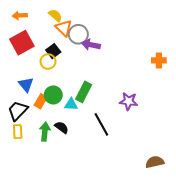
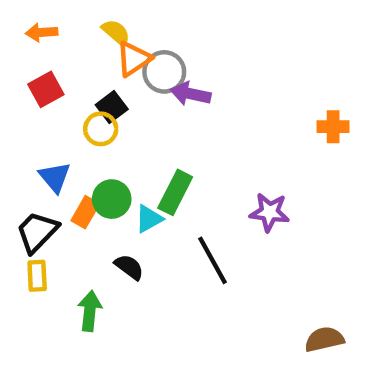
orange triangle: (64, 28) -> (134, 59), turned 42
red square: (22, 43) -> (46, 89), size x0.7
cyan triangle: (71, 104) -> (149, 219), turned -32
green arrow: (45, 132) -> (90, 311), moved

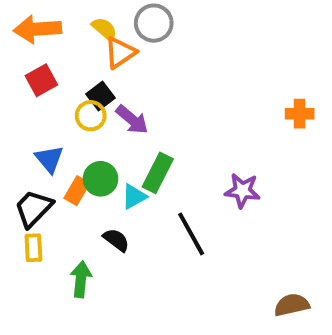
orange arrow: (41, 32) -> (37, 29), size x1.6
gray circle: (164, 72) -> (154, 23), moved
purple arrow: (191, 94) -> (132, 120), moved, turned -152

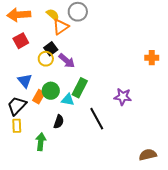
cyan triangle: (134, 197) -> (68, 100), turned 40
black semicircle: (116, 240) -> (59, 122), turned 72

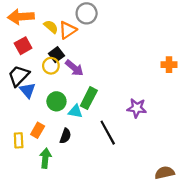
yellow semicircle: (53, 15) -> (51, 27), moved
orange rectangle: (39, 97) -> (38, 130), moved
black trapezoid: (17, 106) -> (19, 76), moved

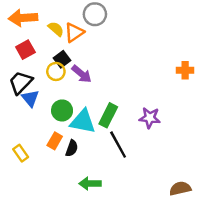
green rectangle: (89, 98) -> (108, 115), moved
cyan triangle: (75, 111) -> (83, 121), size x1.6
orange rectangle: (38, 130) -> (55, 141), moved
yellow rectangle: (19, 140) -> (21, 153), turned -32
green arrow: (45, 158) -> (90, 184), moved, turned -96

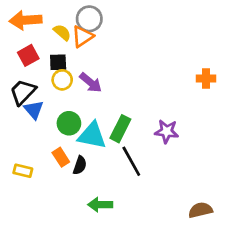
gray circle: (95, 14) -> (89, 19), moved
black square: (62, 59) -> (58, 62), moved, turned 35
orange rectangle: (55, 141) -> (61, 157), turned -63
yellow rectangle: (21, 153) -> (23, 171), turned -42

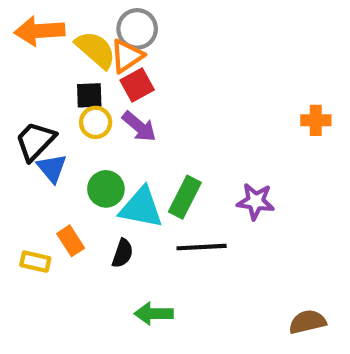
yellow semicircle: (62, 32) -> (96, 50), size x1.5
red square: (28, 55) -> (137, 85), moved
orange rectangle: (61, 157) -> (71, 241), moved
black line: (131, 161) -> (202, 247), turned -64

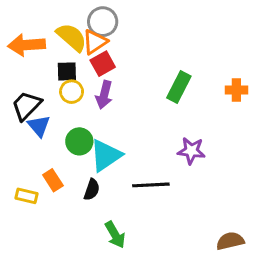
orange arrow: (39, 31) -> (26, 45), moved
purple arrow: (139, 127) -> (104, 95), turned 64
green rectangle: (185, 197) -> (179, 87), moved
cyan triangle: (141, 208) -> (106, 155), turned -45
green arrow: (154, 314) -> (115, 235), turned -120

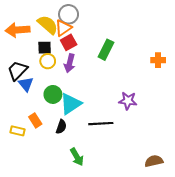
green rectangle: (179, 87) -> (106, 50), moved

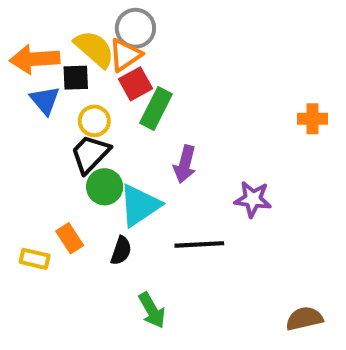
black square: (45, 48) -> (76, 78), moved
green rectangle: (106, 50) -> (156, 109), moved
purple arrow: (70, 63) -> (185, 164), moved
black trapezoid: (18, 71) -> (90, 154), moved
blue triangle: (26, 84) -> (45, 100), moved

